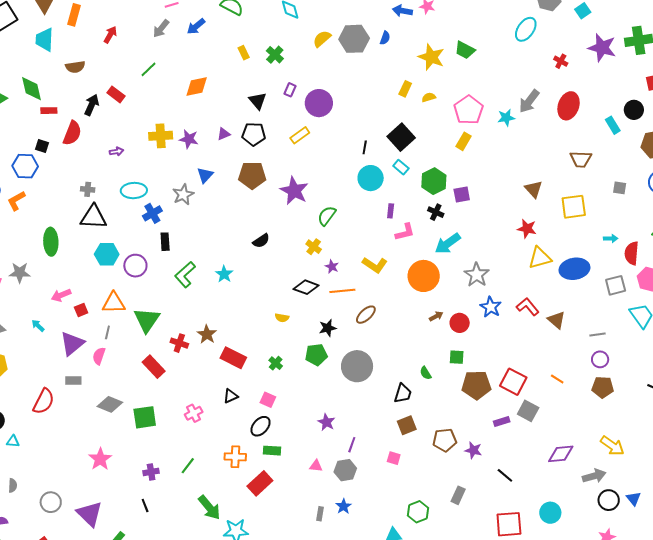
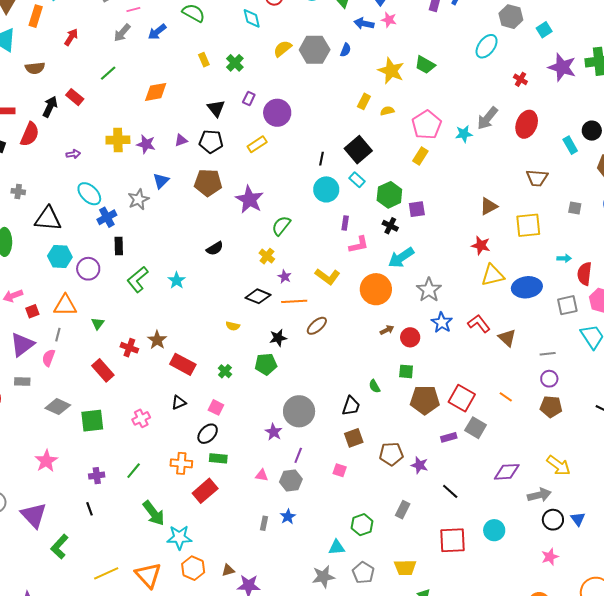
gray cross: (88, 189) -> (18, 192), moved
brown triangle: (534, 189) -> (489, 206), turned 42
cyan ellipse: (134, 191) -> (89, 194), turned 45
green triangle: (147, 320) -> (98, 324), size x0.5
gray circle: (357, 366) -> (299, 411), moved

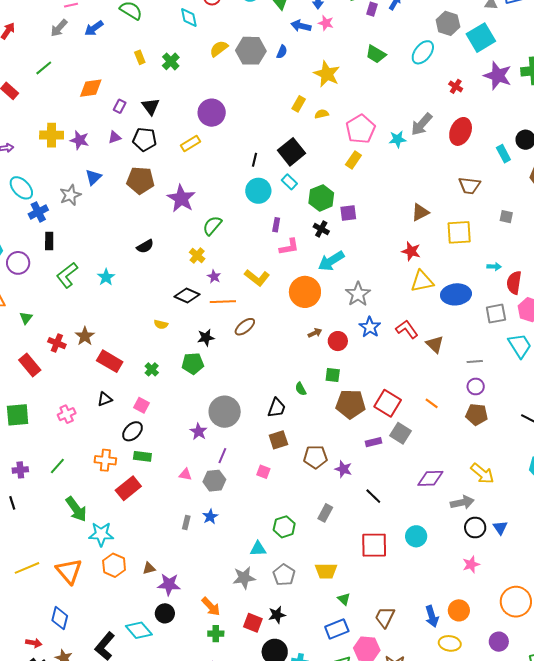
cyan square: (544, 30) -> (481, 38), size x1.8
green trapezoid: (425, 65) -> (376, 54), moved
purple rectangle: (249, 98) -> (120, 106), moved

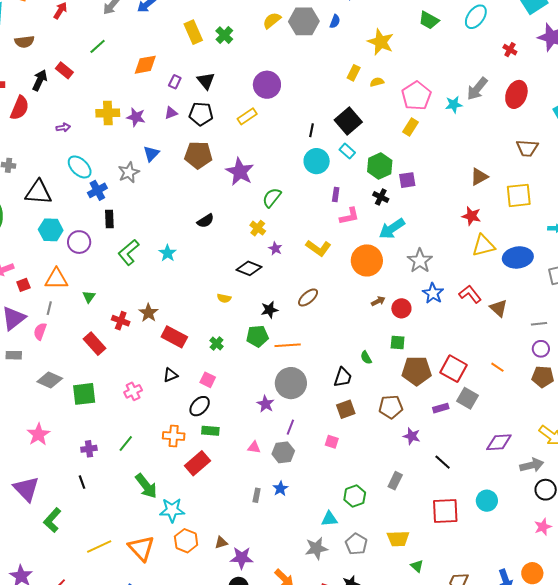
yellow rectangle: (140, 57) -> (193, 32), size x1.6
orange line: (223, 302) -> (288, 345), moved
brown pentagon: (315, 457) -> (391, 407), moved

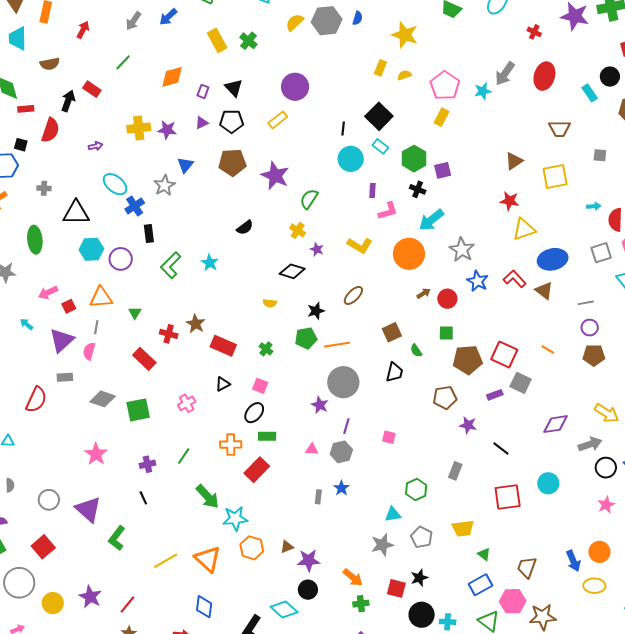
blue ellipse: (518, 257) -> (553, 259), moved
brown square: (346, 409) -> (392, 332), moved

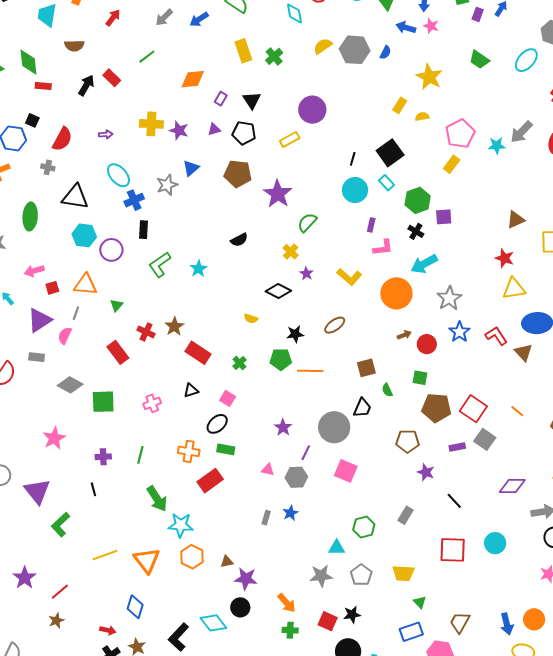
red semicircle: (50, 130) -> (62, 139), moved
gray circle: (343, 382) -> (334, 427), moved
pink square: (389, 437) -> (346, 471), size x1.6
green line: (184, 456) -> (140, 455), turned -30

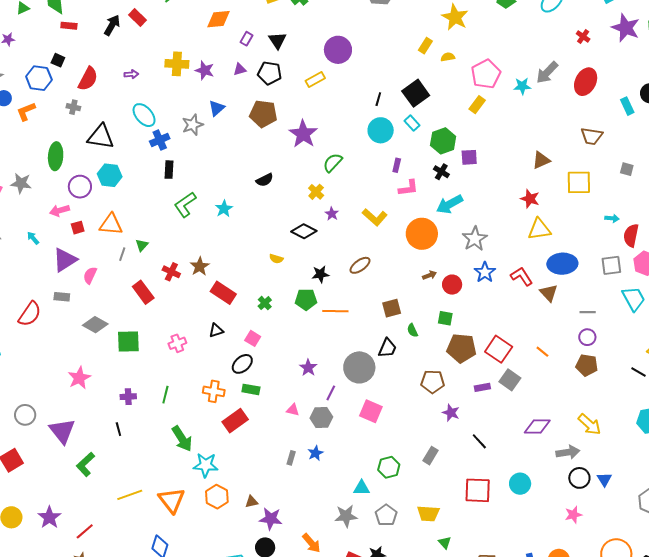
purple circle: (111, 250) -> (80, 187), moved
gray line: (76, 313) -> (122, 254), moved

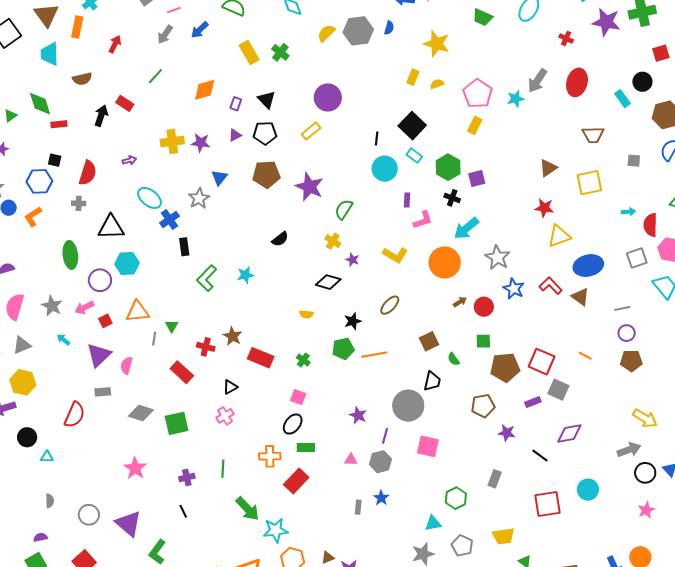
gray star: (21, 183) -> (52, 306), moved, turned 30
cyan star: (224, 209) -> (246, 275), turned 30
black triangle: (216, 330) -> (230, 387), moved
purple diamond: (537, 426) -> (569, 434), moved

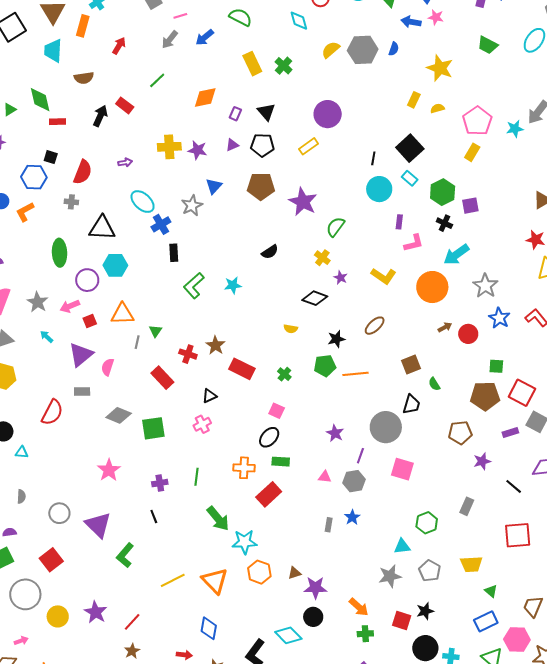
green square: (483, 341) -> (496, 366), moved
purple star: (507, 433) -> (482, 461), turned -30

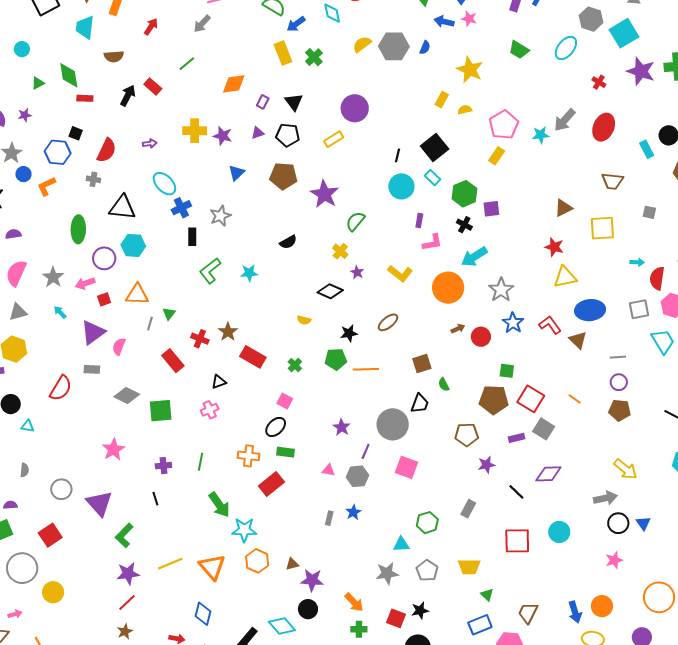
blue arrow: (205, 37) -> (296, 24), moved
gray star: (192, 206) -> (220, 216), moved
purple star: (96, 612) -> (128, 573), moved, turned 30

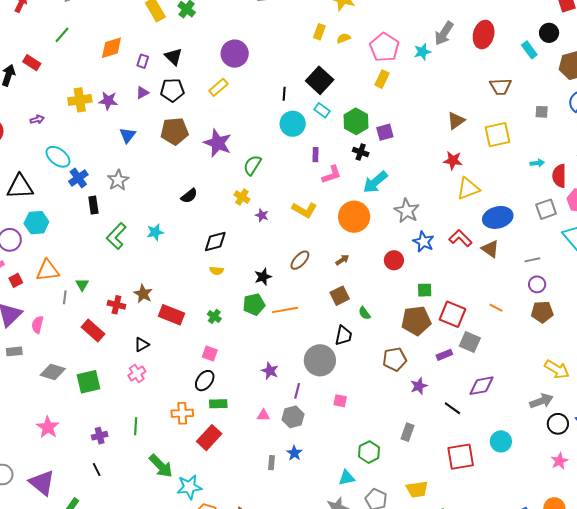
black diamond: (330, 291) -> (215, 241), moved, turned -30
brown arrow: (458, 329) -> (342, 260), moved
pink square: (406, 467) -> (340, 401), size x0.6

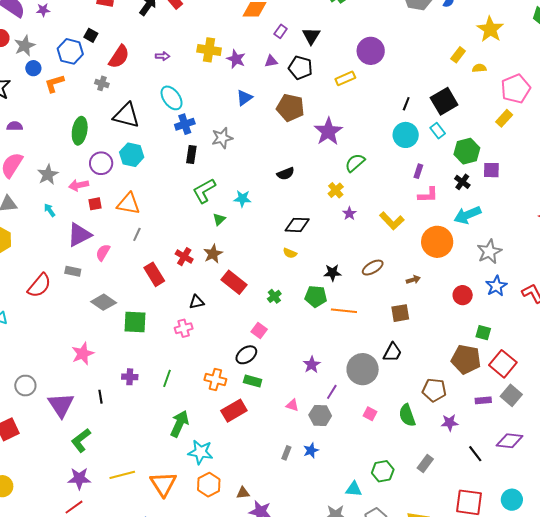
green triangle: (82, 285) -> (219, 219), moved
green semicircle: (364, 313) -> (407, 415), moved, size x1.6
green arrow: (161, 466) -> (179, 424), turned -128
black line: (97, 470) -> (101, 397), moved

